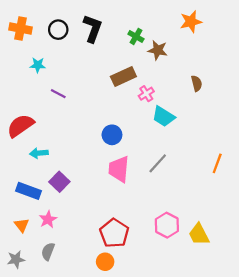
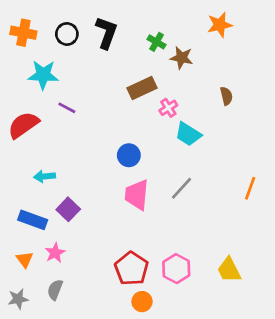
cyan star: (38, 65) -> (43, 75), size x1.6
red semicircle: (20, 126) -> (23, 125), moved
pink hexagon: (167, 225) -> (176, 269), moved
orange circle: (105, 262) -> (142, 302), moved

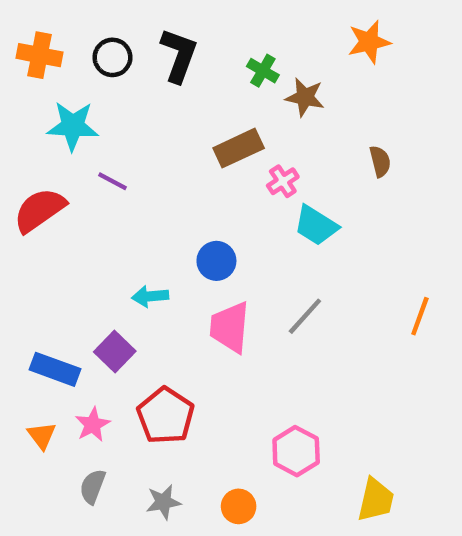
cyan arrow: (44, 176) -> (150, 296), moved
red pentagon: (131, 269) -> (166, 416), moved
yellow trapezoid: (229, 270) -> (376, 500), moved, turned -140
gray star: (18, 299) -> (163, 502), moved

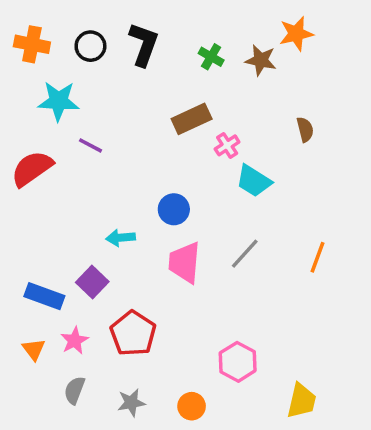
brown star: (305, 97) -> (261, 60), moved
orange line: (420, 316) -> (317, 257), moved

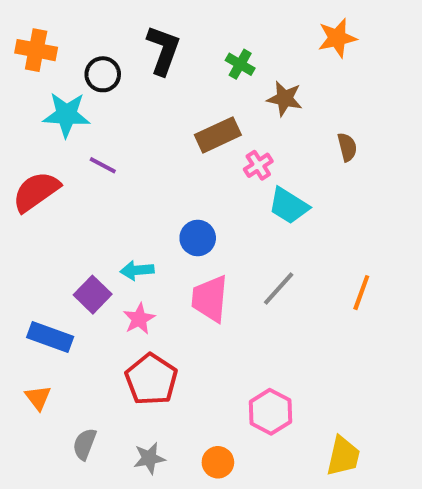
black circle: (90, 46) -> (103, 74), moved
brown star: (261, 60) -> (285, 99), moved
purple square: (92, 282) -> (93, 295), moved
pink star: (75, 341) -> (139, 319), moved

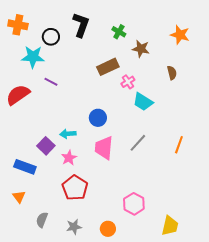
orange star: (337, 38) -> (180, 35), moved, turned 30

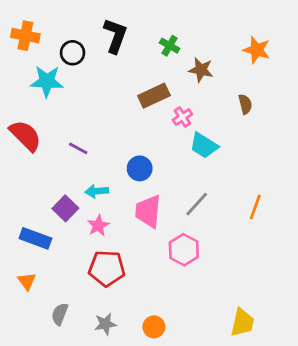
purple line: (51, 82) -> (78, 148), moved
red semicircle: (18, 95) -> (25, 136), turned 80
red pentagon: (75, 188) -> (107, 268), turned -30
pink hexagon: (134, 204) -> (184, 250), moved

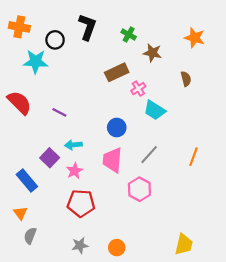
blue circle: (140, 168) -> (117, 128), moved
blue rectangle: (35, 238) -> (27, 181), turned 30
gray semicircle: (60, 314) -> (30, 236), moved

